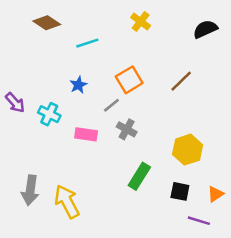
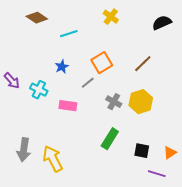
gray cross: (127, 129) -> (114, 102), moved
yellow hexagon: (188, 150) -> (141, 102), moved

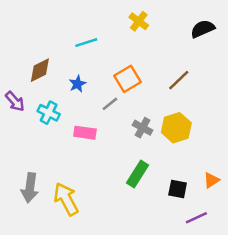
brown diamond: (37, 18) -> (40, 70), moved, turned -60
orange triangle: (170, 153) -> (211, 180), moved
purple line: (157, 174) -> (196, 218), turned -42

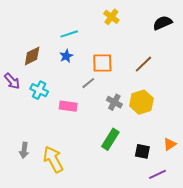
orange square: (127, 79) -> (102, 63), turned 30
blue star: (77, 84) -> (66, 56), moved
gray arrow: (30, 188) -> (24, 150), size x0.7

